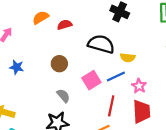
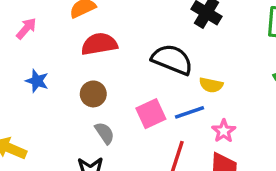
red semicircle: (65, 25) -> (99, 44), moved, size x1.5
brown circle: (59, 64) -> (93, 94), moved

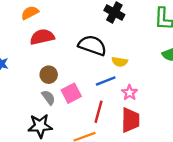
brown circle: (93, 94) -> (49, 75), moved
pink square: (151, 114) -> (71, 93), moved

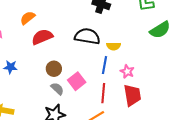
blue line: (106, 81) -> (105, 65), turned -48

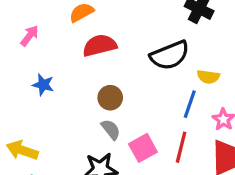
black semicircle: (87, 36) -> (170, 55), turned 140
pink square: (77, 81) -> (143, 148), moved

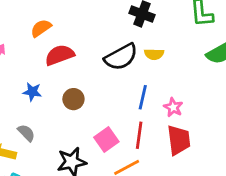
yellow semicircle: (208, 77) -> (154, 54), moved
blue star: (43, 85) -> (32, 92), moved
gray semicircle: (111, 129) -> (26, 133), moved

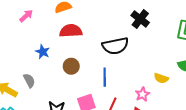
yellow semicircle: (154, 54) -> (161, 78), moved
blue line: (143, 97) -> (105, 77), moved, turned -30

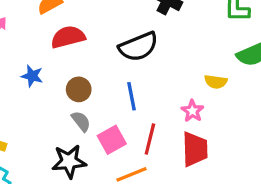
gray semicircle: (29, 81) -> (81, 121), moved

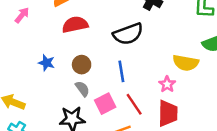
blue star: (32, 76) -> (47, 63), moved
yellow semicircle: (216, 82) -> (186, 63), size x1.5
red line: (150, 139) -> (134, 104), turned -50

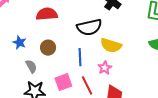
yellow semicircle: (186, 63) -> (111, 45), moved
pink star: (167, 84) -> (105, 68), moved
gray semicircle: (82, 89) -> (31, 66), moved

